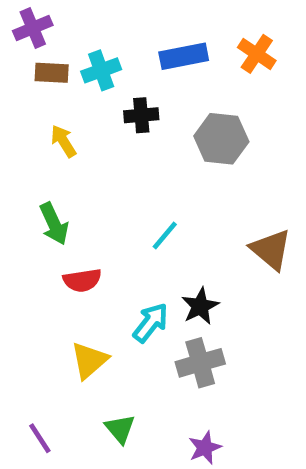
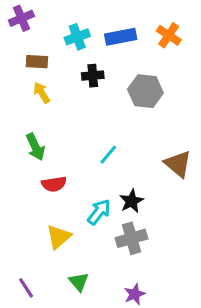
cyan cross: (101, 70) -> (77, 37), moved
brown rectangle: (52, 73) -> (37, 62), moved

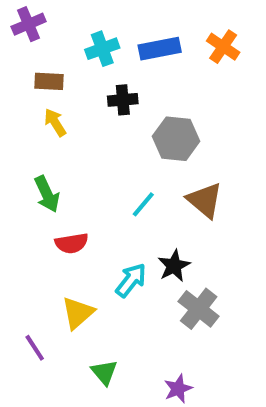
gray hexagon: (145, 91) -> (176, 139), moved
brown triangle: (178, 164) -> (205, 200), moved
gray cross: (132, 238) -> (199, 309), moved, turned -36
purple line: (26, 288) -> (35, 348), moved

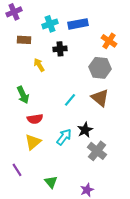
orange cross: (223, 47) -> (109, 41), moved
yellow arrow: (55, 122) -> (39, 65), moved
gray hexagon: (176, 139) -> (100, 68), moved
yellow triangle: (78, 313) -> (33, 142), moved

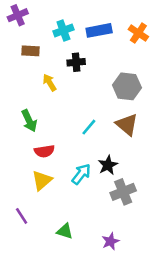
orange cross: (109, 41) -> (138, 33), moved
gray cross: (97, 151) -> (123, 192), turned 30
green triangle: (51, 182) -> (65, 231), turned -32

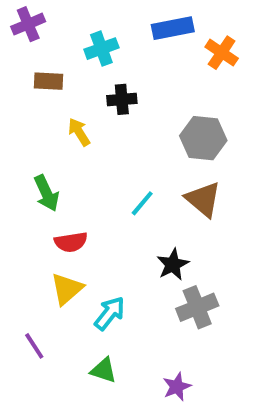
blue rectangle: (99, 30) -> (173, 28), moved
cyan arrow: (81, 174) -> (110, 313), moved

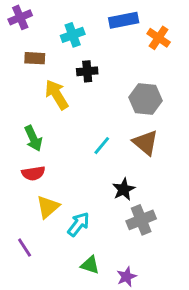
yellow arrow: (79, 132) -> (57, 95), size x1.5
red semicircle: (71, 242) -> (33, 173), moved
green triangle: (103, 370) -> (90, 265), moved

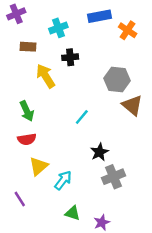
brown triangle: (145, 143) -> (132, 105), moved

